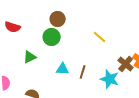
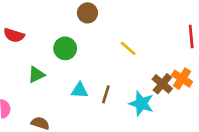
brown circle: (58, 19) -> (87, 13), moved

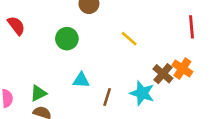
red semicircle: (14, 35) -> (16, 26), turned -144
green triangle: (36, 75) -> (38, 93), moved
brown line: (106, 94) -> (107, 97), moved

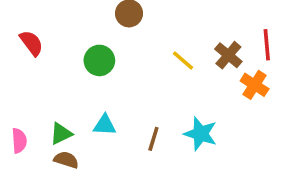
orange cross: (182, 68) -> (255, 85), moved
brown cross: (163, 74) -> (228, 55), moved
cyan triangle: (81, 80) -> (105, 125), moved

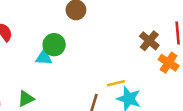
yellow line: (183, 60) -> (116, 83), moved, turned -54
cyan triangle: (105, 125) -> (44, 58), moved

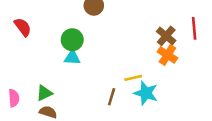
cyan triangle: (44, 58) -> (72, 58), moved
orange cross: (169, 63) -> (167, 55), moved

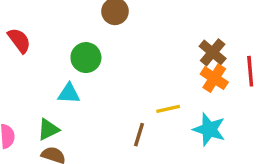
red line: (194, 28) -> (250, 71), moved
cyan triangle: (72, 58) -> (69, 93), moved
cyan star: (146, 93) -> (209, 129), moved

